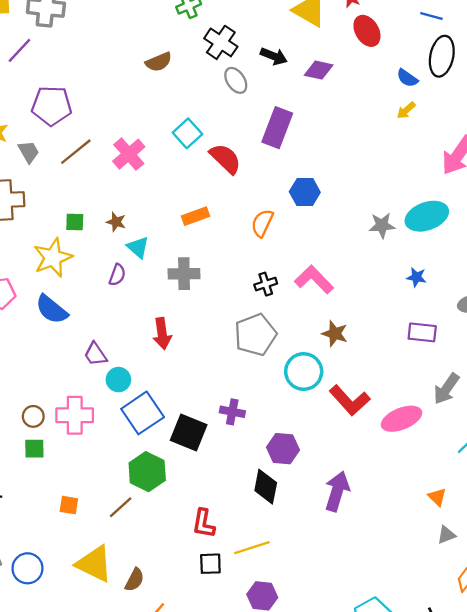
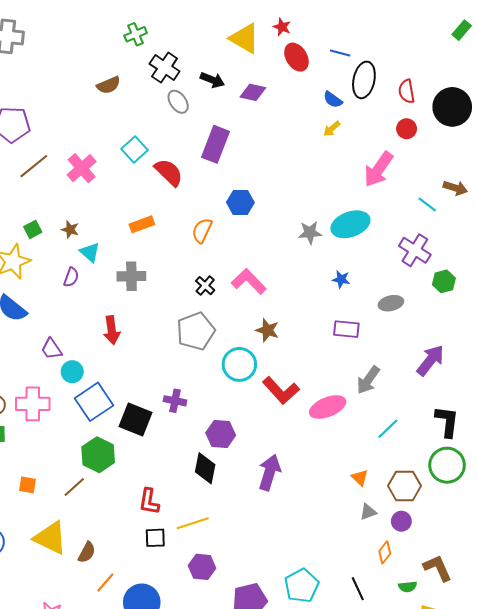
blue line: (431, 16) -> (340, 53), moved
green square: (75, 222) -> (33, 229), turned -30
black cross: (266, 284) -> (205, 286), turned -30

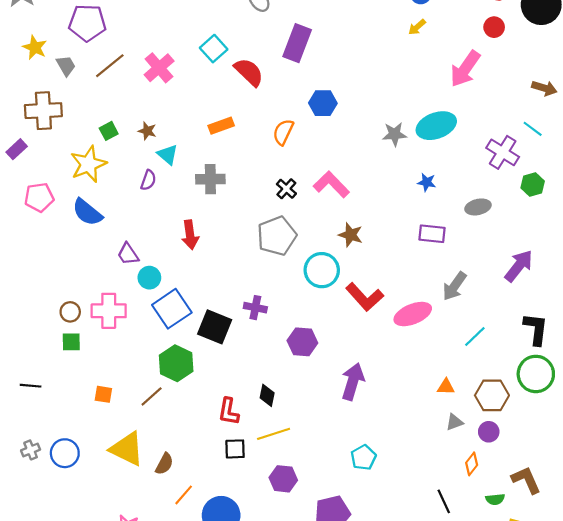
cyan line: (427, 205) -> (533, 129), moved
black diamond: (205, 468) -> (267, 395), moved, size x0.7
orange triangle: (360, 478) -> (446, 387), turned -42
cyan pentagon: (302, 586) -> (363, 457), moved, size x0.7

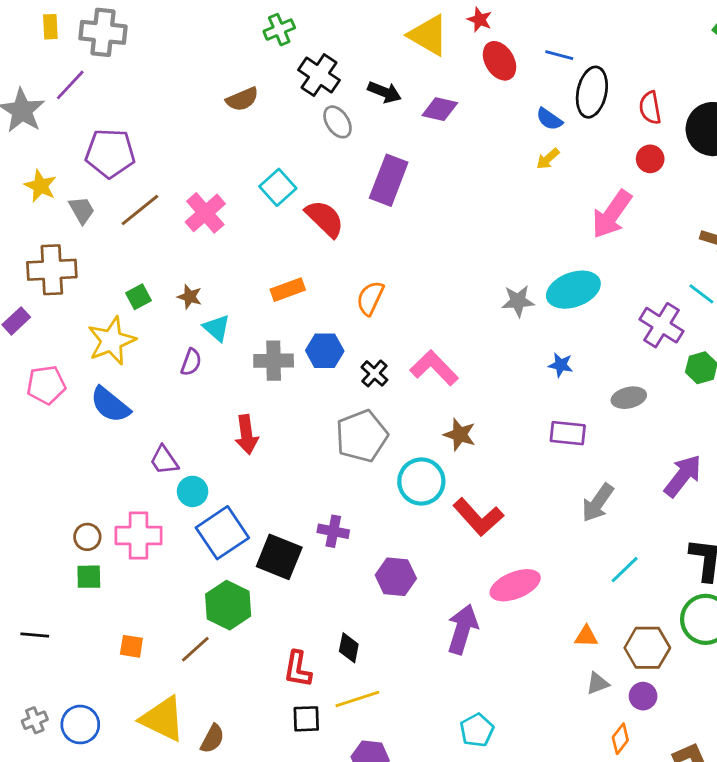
blue hexagon: (323, 103) -> (325, 351), moved
pink ellipse: (413, 314) -> (515, 585), moved

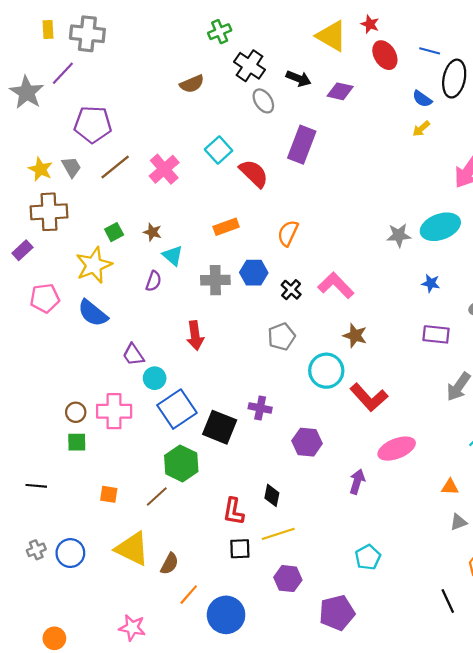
yellow star: (40, 186) -> (41, 169), moved
gray pentagon: (362, 436) -> (281, 337), size x0.7
purple arrow: (463, 629) -> (357, 482), size x0.7

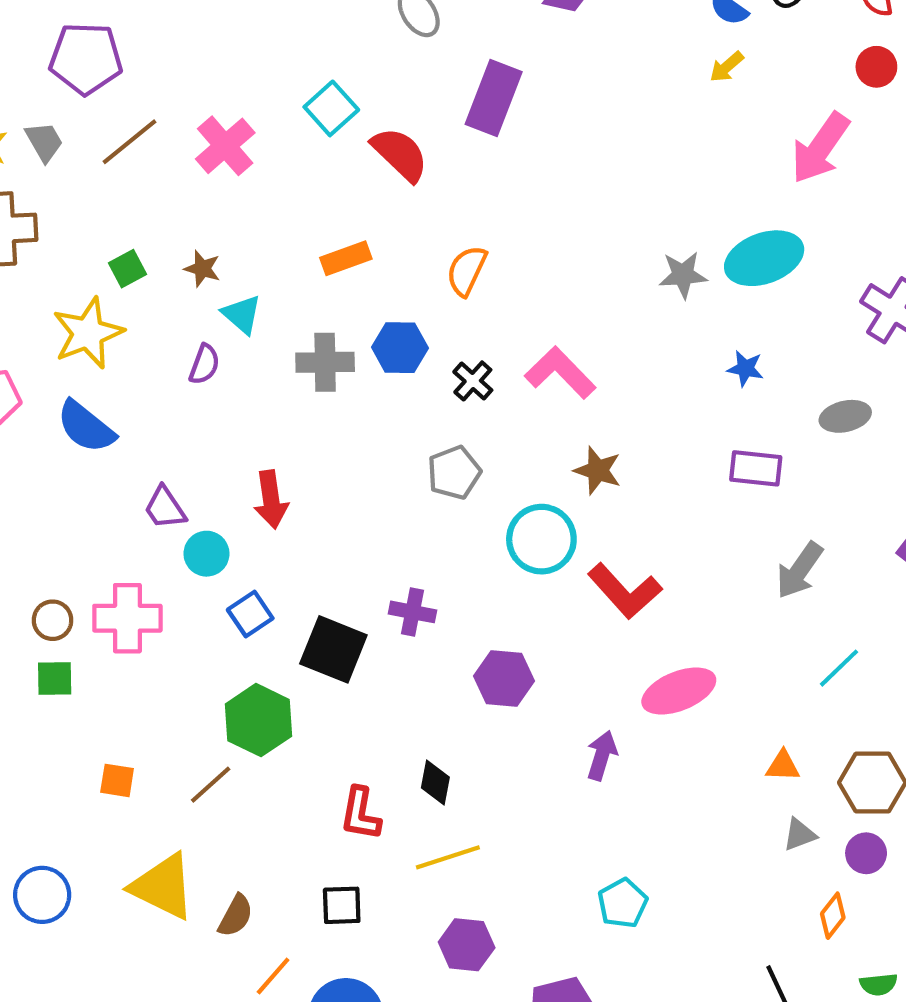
red arrow: (195, 336) -> (271, 500), moved
blue square: (177, 409) -> (250, 614), size x0.6
black square: (240, 549) -> (342, 905), moved

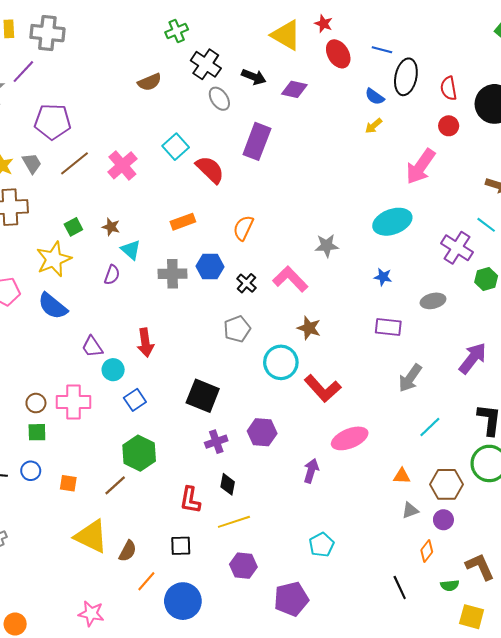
gray star: (683, 275) -> (327, 246), moved
purple cross: (412, 612) -> (216, 442), moved, turned -30
black square: (333, 649) -> (203, 396), moved
blue circle: (42, 895) -> (31, 471), moved, size x0.7

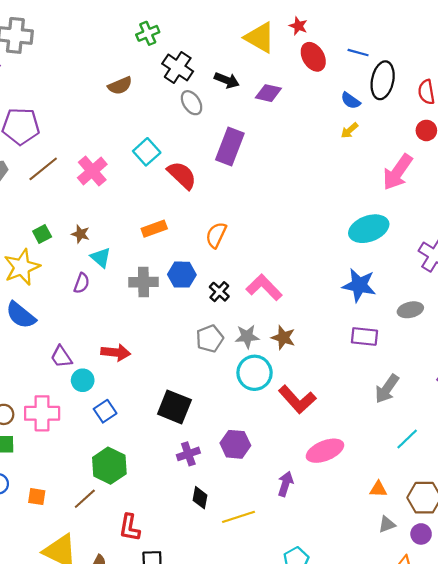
gray star: (327, 246) -> (247, 336), moved
blue star: (383, 277) -> (359, 285), size x1.8
red arrow: (145, 343) -> (116, 352), turned -76
red L-shape: (190, 500) -> (130, 528), moved
yellow line: (234, 522) -> (239, 517), moved

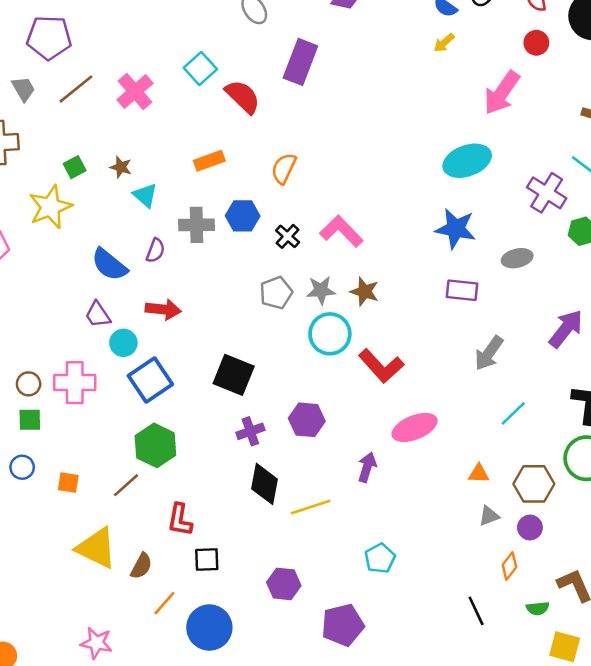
purple semicircle: (82, 283) -> (155, 251), moved
blue semicircle: (21, 315) -> (109, 265), moved
blue square: (105, 411) -> (150, 380), size x1.6
black diamond: (200, 498) -> (264, 484), size x1.5

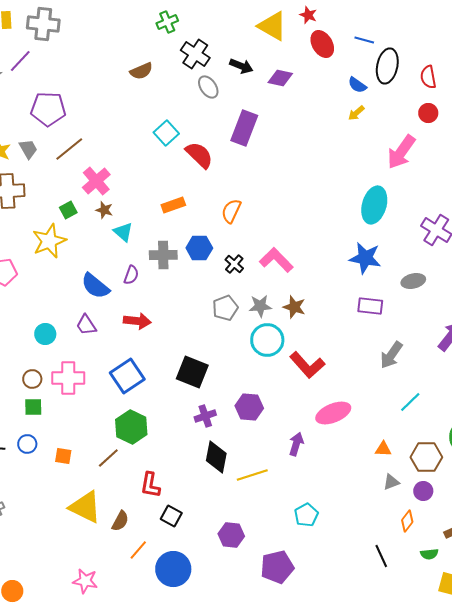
pink cross: (135, 91) -> (96, 181), moved
cyan ellipse: (467, 161) -> (374, 205), turned -54
cyan circle: (123, 343) -> (45, 334), moved
black square: (207, 560) -> (171, 516), turned 30

